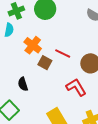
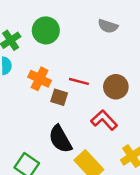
black semicircle: (23, 84) -> (60, 139), moved, size x1.6

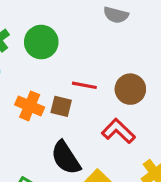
green circle: (46, 30) -> (41, 42), moved
orange cross: (40, 79) -> (30, 106), moved

